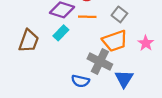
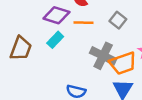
orange trapezoid: (115, 41) -> (123, 63), moved
gray cross: (100, 62) -> (103, 56), moved

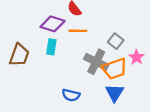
gray square: (118, 20) -> (116, 41), moved
cyan rectangle: (55, 40) -> (51, 47), turned -35

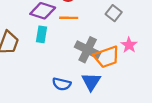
gray square: (116, 41) -> (114, 13), moved
blue triangle: (115, 93) -> (91, 82), moved

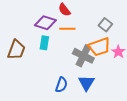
orange trapezoid: (107, 57) -> (99, 47), moved
blue semicircle: (62, 84) -> (61, 85), turned -84

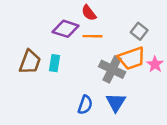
cyan rectangle: (44, 43) -> (55, 63), moved

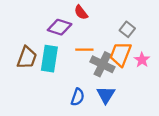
orange line: (93, 36) -> (84, 50), moved
orange trapezoid: (132, 58) -> (120, 54), turned 130
cyan rectangle: (55, 63) -> (49, 59), size x1.6

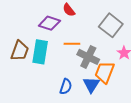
gray square: (127, 29) -> (111, 25), size x1.6
orange trapezoid: (120, 54) -> (105, 72), moved

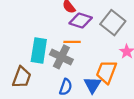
purple diamond: (49, 23) -> (81, 20), moved
brown trapezoid: (20, 51) -> (22, 77), moved
gray cross: (88, 57) -> (61, 57), moved

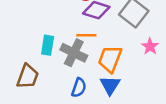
cyan rectangle: (39, 50) -> (48, 45), size x0.7
orange trapezoid: (106, 72) -> (110, 59), moved

